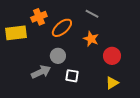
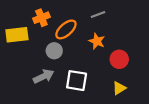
gray line: (92, 14) -> (98, 15), turned -48
gray circle: (58, 56) -> (54, 51), moved
white square: (72, 76) -> (77, 81), size x1.5

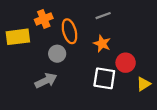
orange ellipse: (66, 29) -> (69, 31), turned -65
white square: (77, 81) -> (104, 78), moved
yellow triangle: (119, 88) -> (144, 84), moved

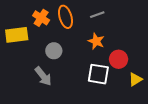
orange cross: (44, 19) -> (41, 18), turned -35
orange ellipse: (69, 31) -> (65, 17), moved
gray arrow: (46, 81) -> (43, 76), turned 78

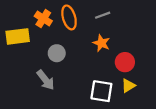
white square: (98, 74) -> (101, 91), moved
yellow triangle: (135, 79) -> (128, 86), moved

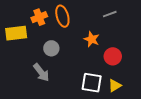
gray line: (103, 15) -> (110, 14), moved
orange cross: (43, 19) -> (39, 17), turned 35
yellow triangle: (128, 86) -> (115, 86), moved

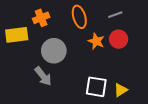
orange ellipse: (62, 16) -> (79, 17), moved
gray circle: (51, 48) -> (54, 51), size x1.5
red circle: (113, 56) -> (119, 39), moved

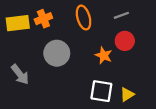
yellow rectangle: (17, 35) -> (18, 23), moved
orange star: (96, 41) -> (104, 55), moved
gray arrow: (43, 76) -> (20, 74), moved

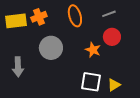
gray arrow: (20, 74) -> (18, 67), turned 36

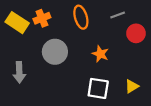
yellow rectangle: (16, 21) -> (17, 23), turned 40
red circle: (112, 37) -> (136, 33), moved
yellow triangle: (114, 85) -> (132, 86), moved

